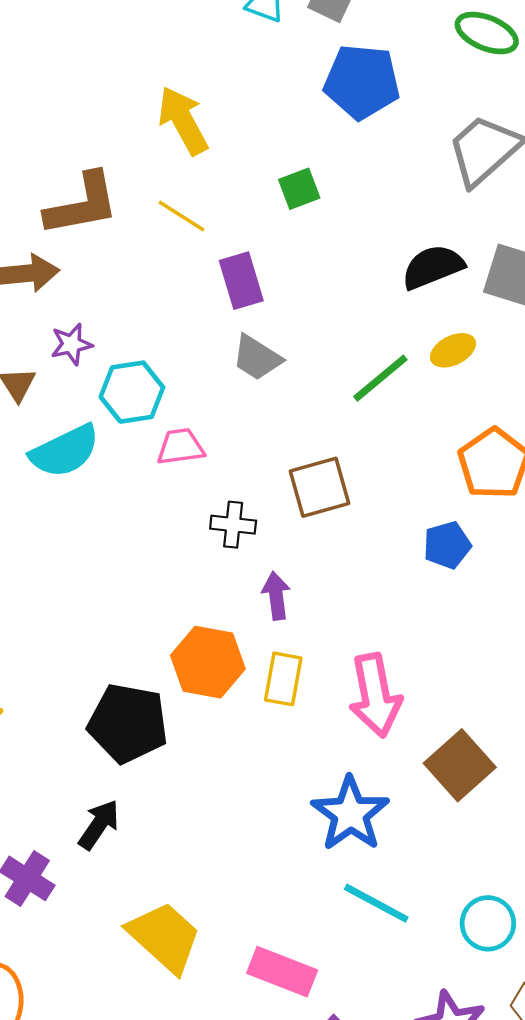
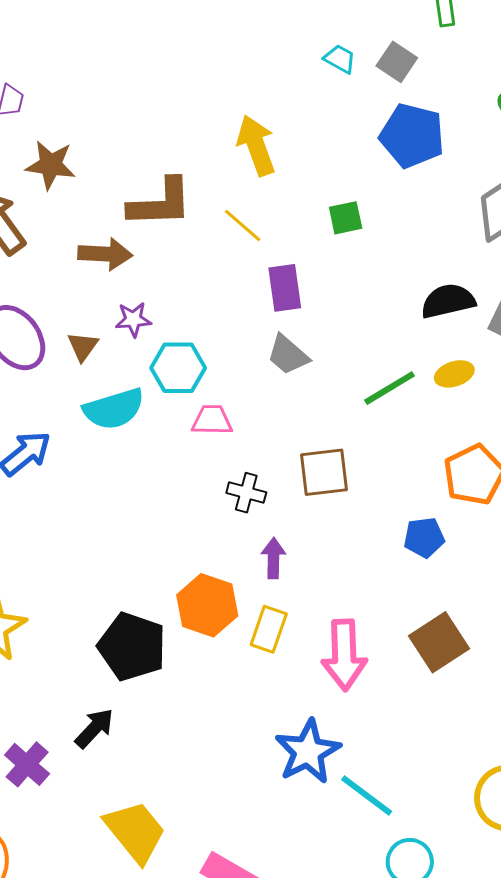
brown square: (460, 765) -> (439, 642), moved
cyan line: (376, 903) -> (367, 796), moved

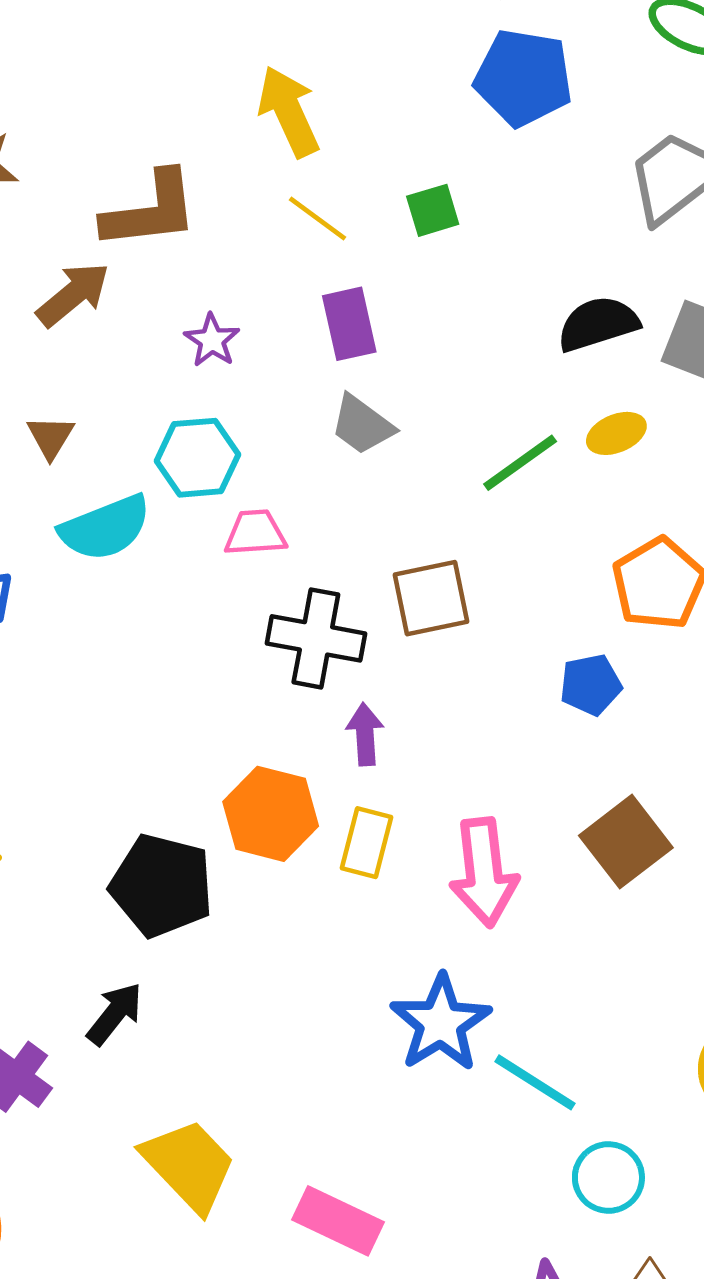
yellow line: (243, 226) -> (318, 219), moved
brown arrow: (105, 254) -> (73, 294), turned -38
purple star: (133, 320) -> (212, 340), moved, turned -30
black cross: (246, 493) -> (316, 638), size x1.6

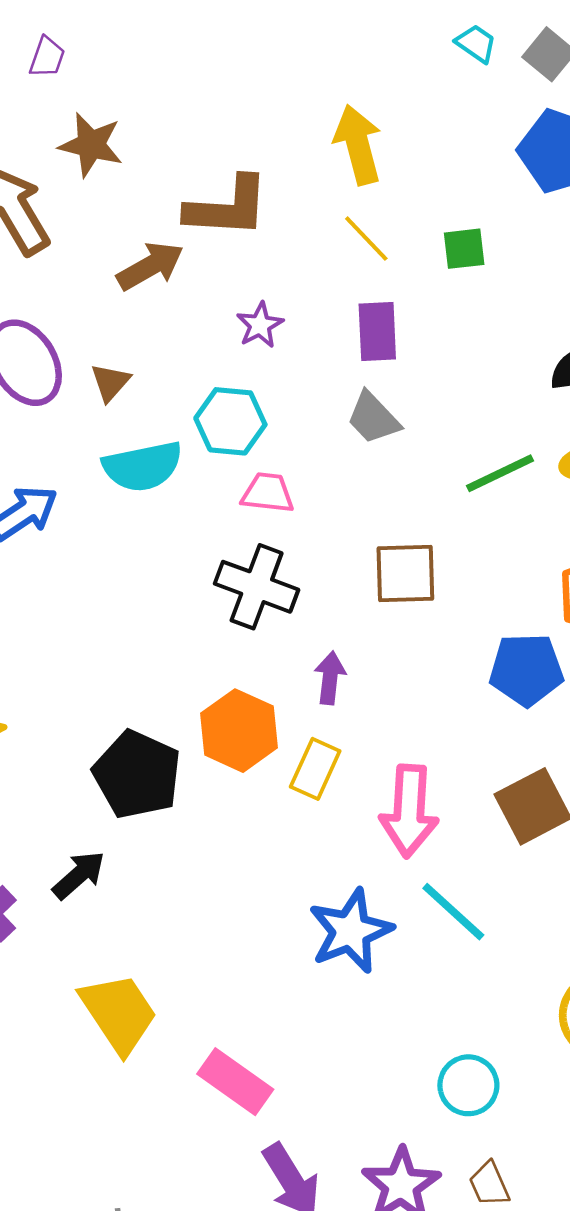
black cross: (316, 638) -> (257, 587), moved
blue pentagon: (591, 685) -> (526, 670), size x1.4
cyan line: (535, 1082) -> (453, 912), moved

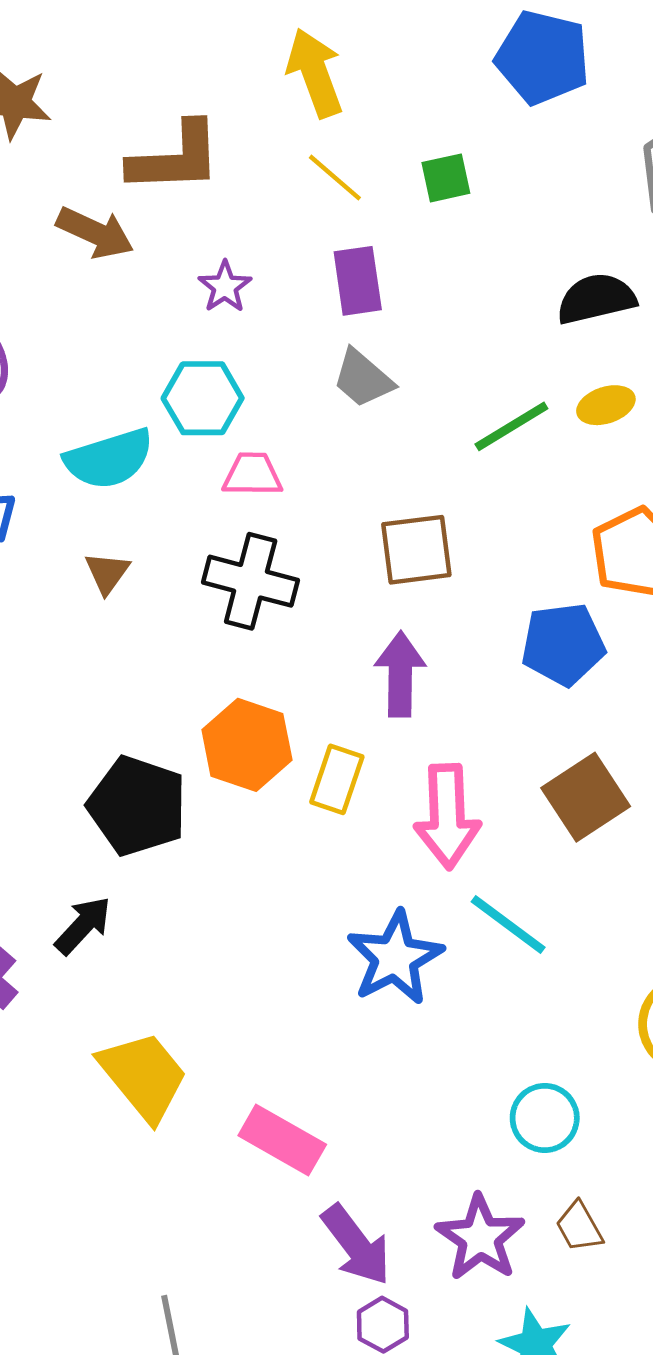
brown arrow: (150, 266) -> (95, 233), turned 60
brown triangle: (110, 382) -> (107, 573), moved
purple arrow: (330, 678) -> (400, 674), moved, size x1.4

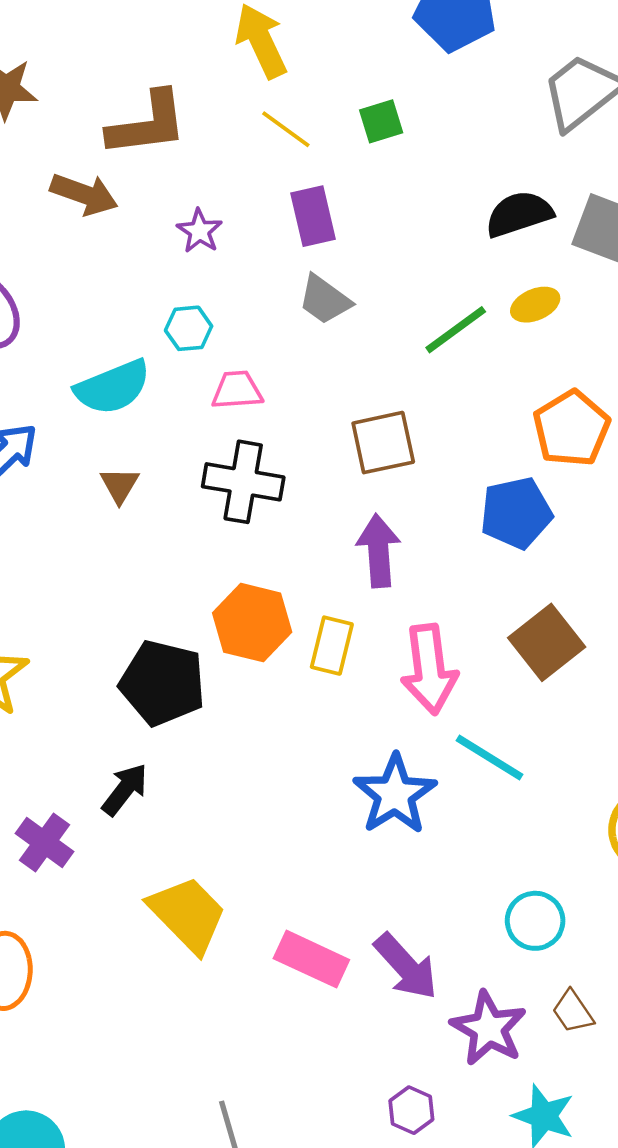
cyan hexagon: (203, 398) -> (189, 328), size x0.7
purple arrow: (356, 1245) -> (406, 966), moved

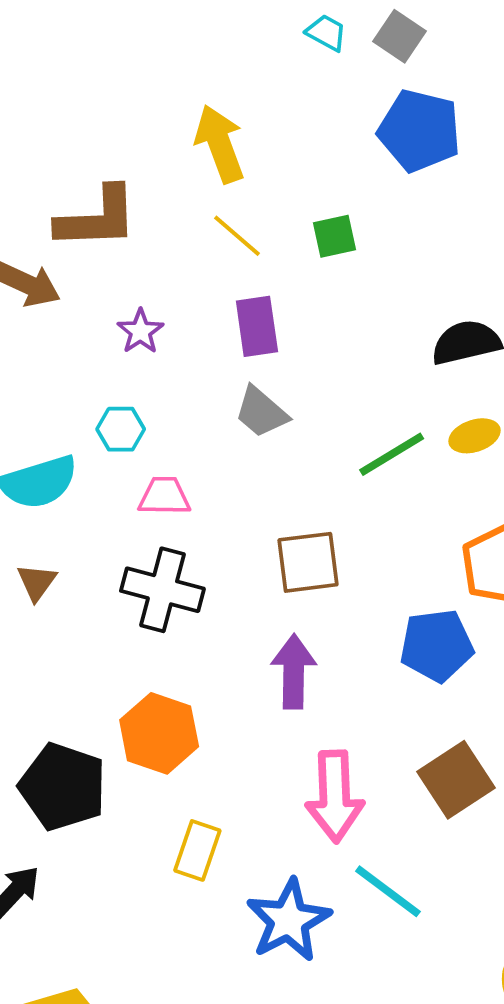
yellow rectangle: (332, 646) -> (197, 850), moved

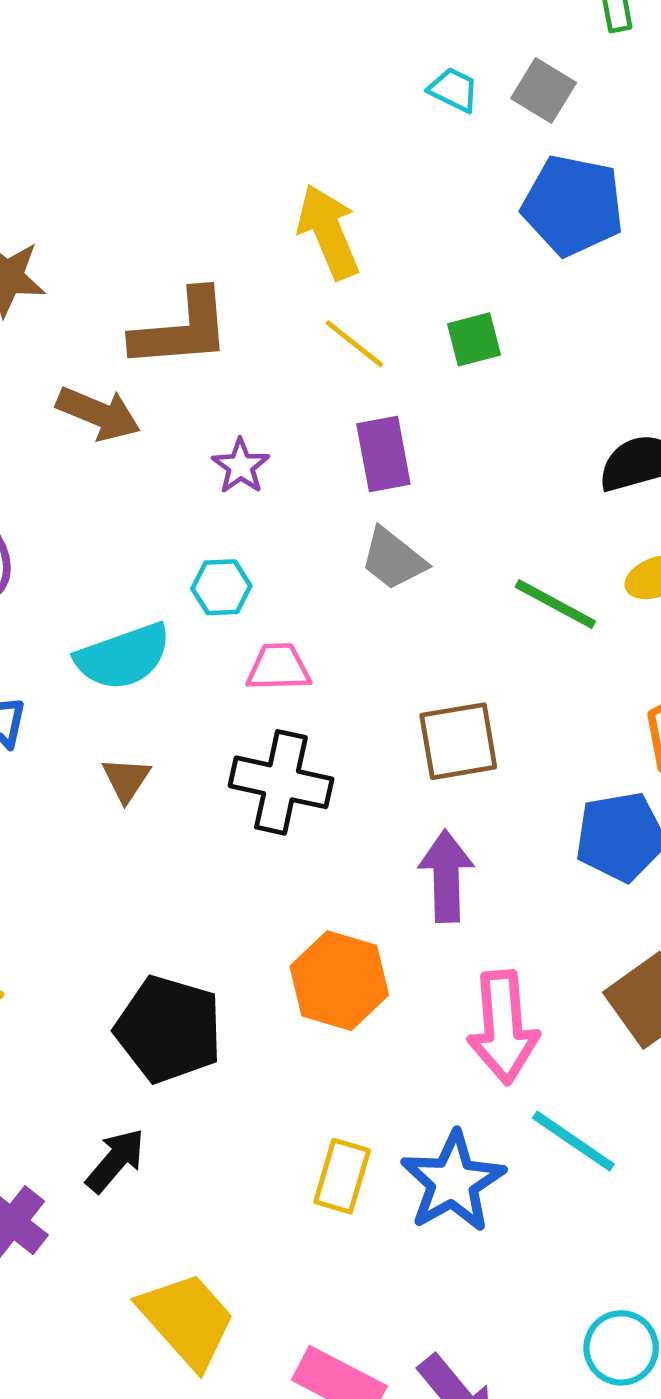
green line: (392, 454) -> (555, 604), turned 62
orange hexagon: (159, 733) -> (339, 981), moved
yellow rectangle: (197, 850) -> (342, 1176), moved

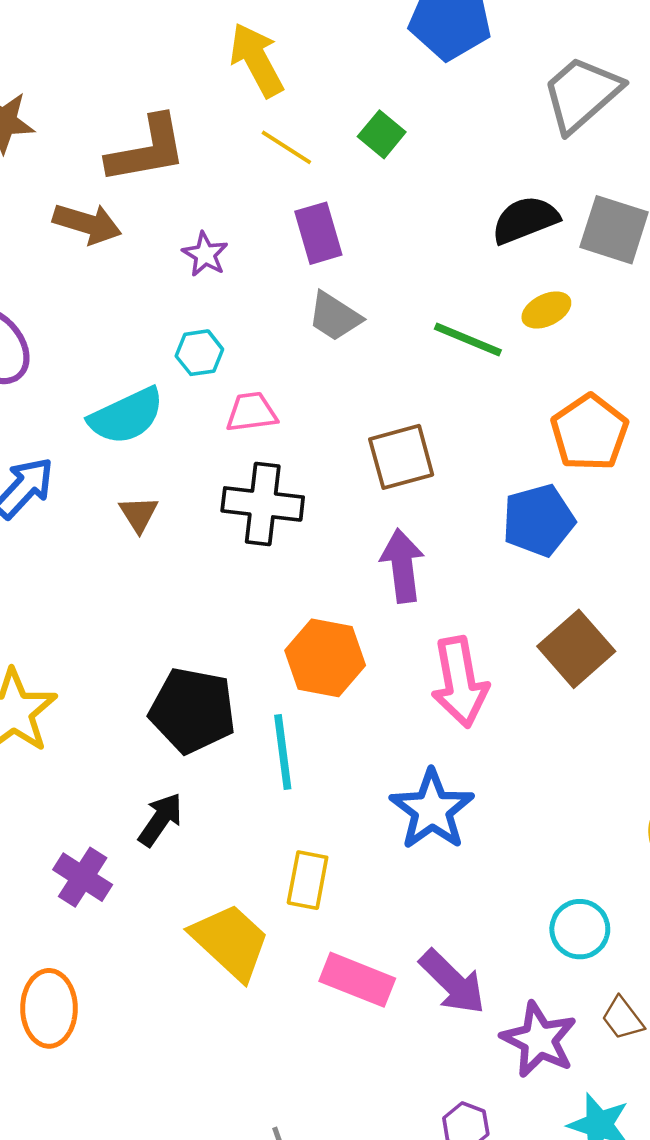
green square: (474, 339) -> (382, 134), turned -30
cyan line: (573, 1141) -> (283, 752), moved, turned 54
yellow rectangle: (342, 1176) -> (308, 880), moved

